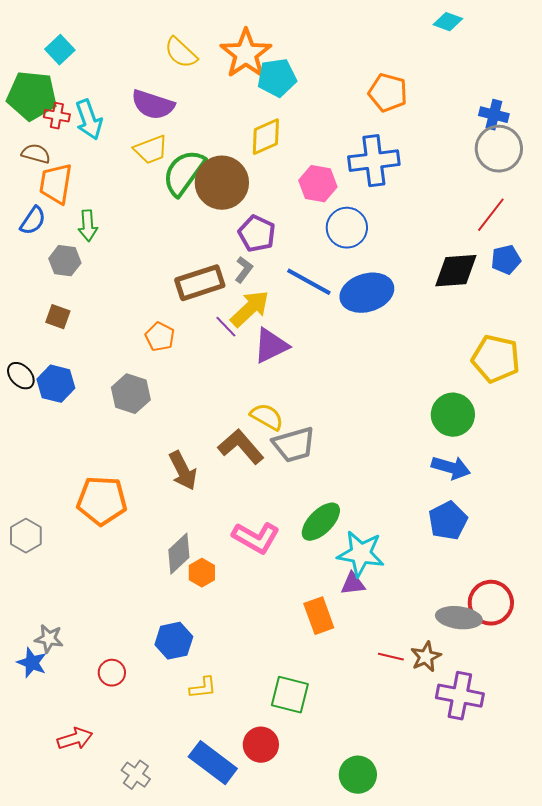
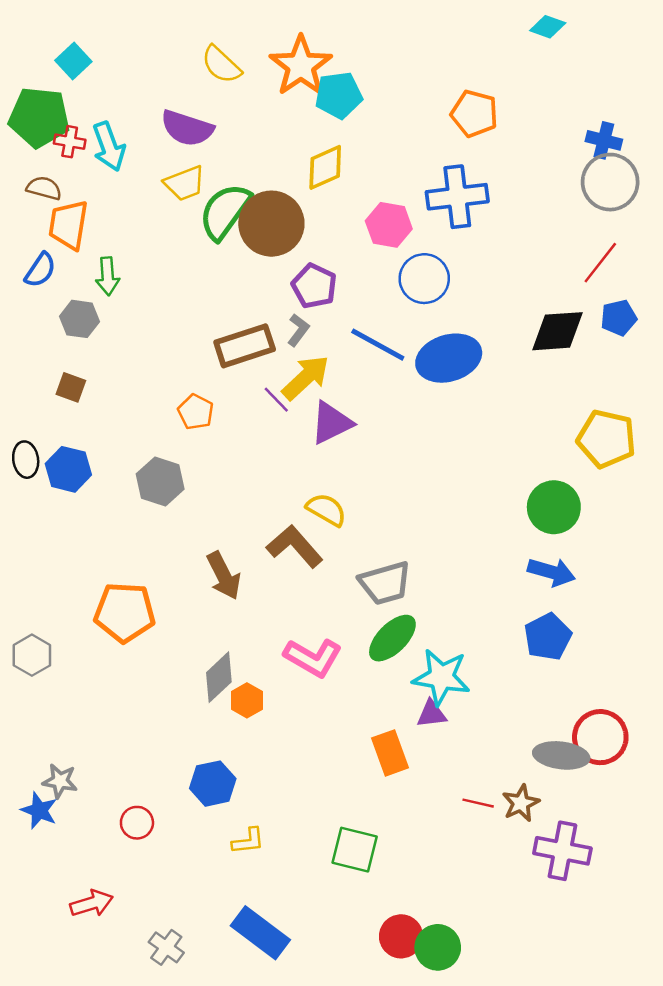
black ellipse: (21, 376) -> (26, 460), turned 36
gray trapezoid: (294, 445) -> (385, 583), moved
red circle: (261, 745) -> (401, 936), moved

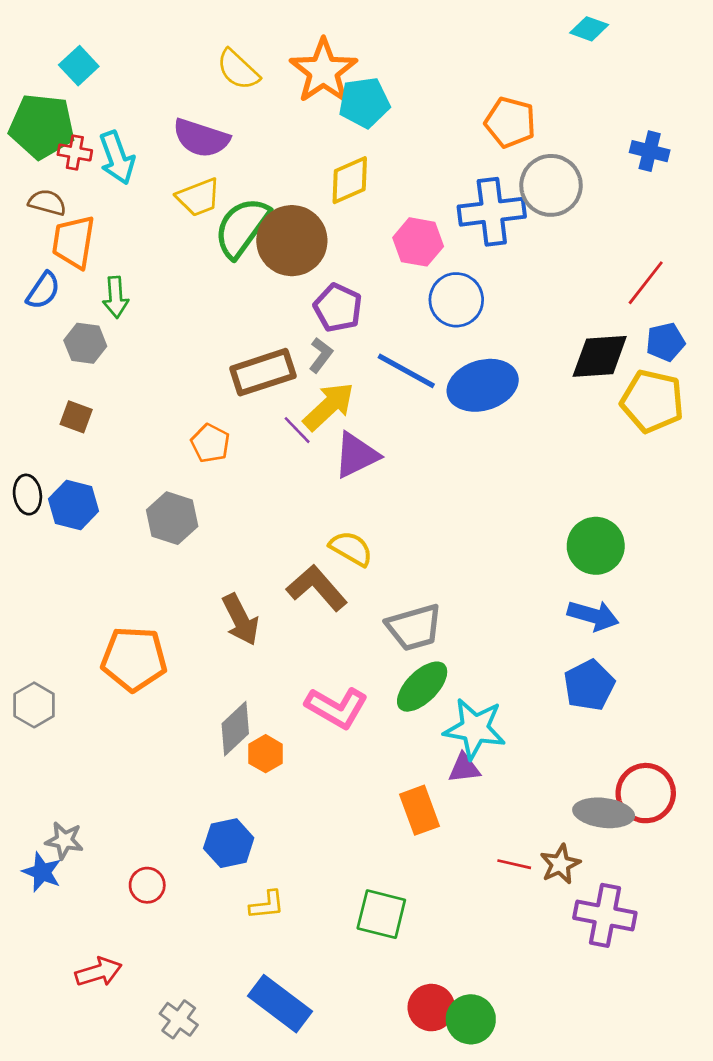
gray circle: (610, 182) -> (551, 185), moved
yellow pentagon: (606, 439) -> (652, 401), moved

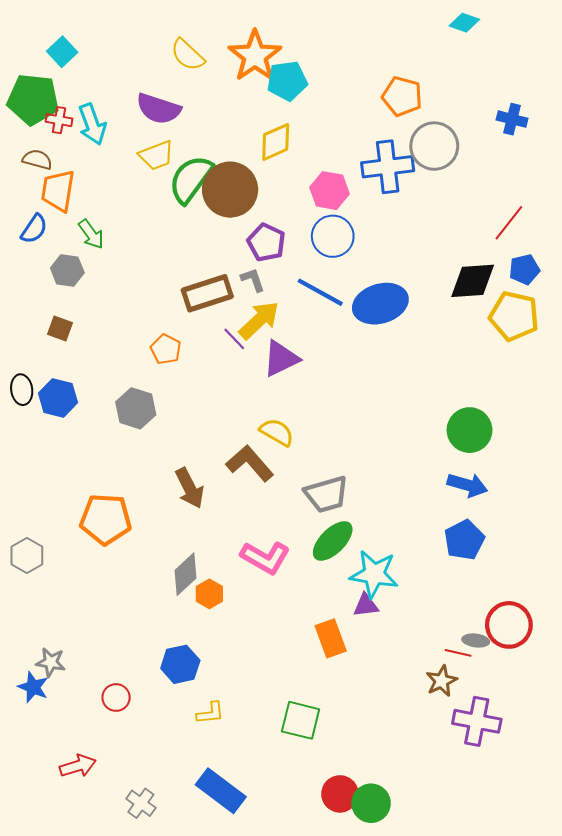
green arrow: (116, 297) -> (91, 234), turned -32
blue circle: (456, 300) -> (333, 236), moved
gray L-shape: (321, 355) -> (253, 280), turned -56
gray ellipse: (604, 813) -> (476, 640), size x0.6
red line: (514, 864) -> (458, 653), moved

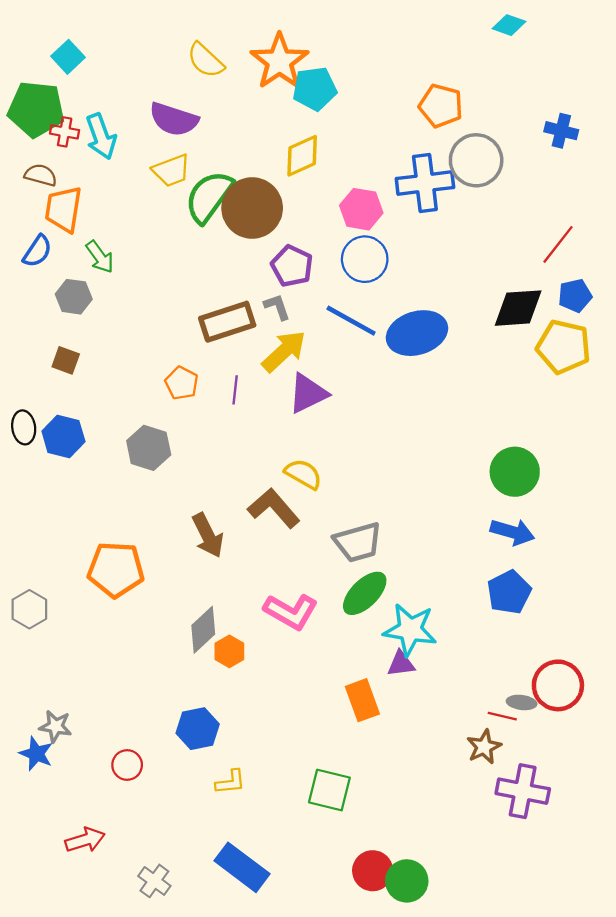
purple line: (234, 339) -> (235, 390), moved, turned 50

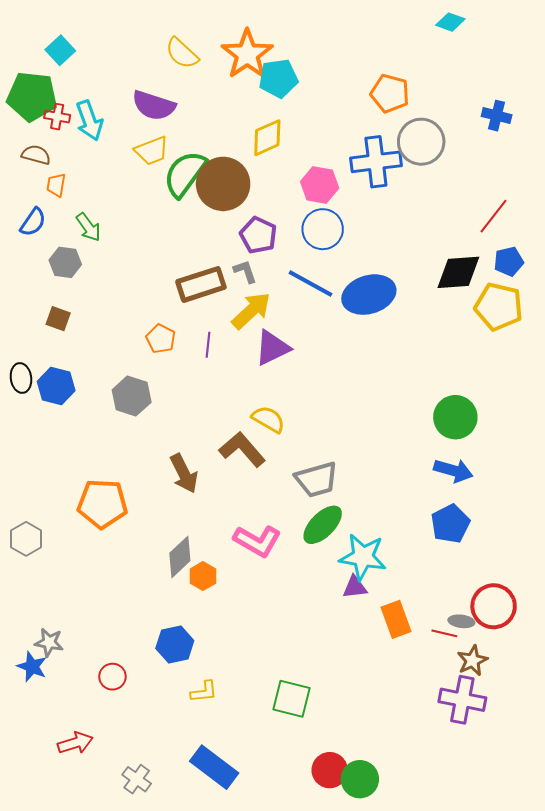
orange trapezoid: (63, 209) -> (56, 185), size x0.6
orange rectangle: (362, 700) -> (396, 619), moved
brown star: (484, 747) -> (472, 661), moved

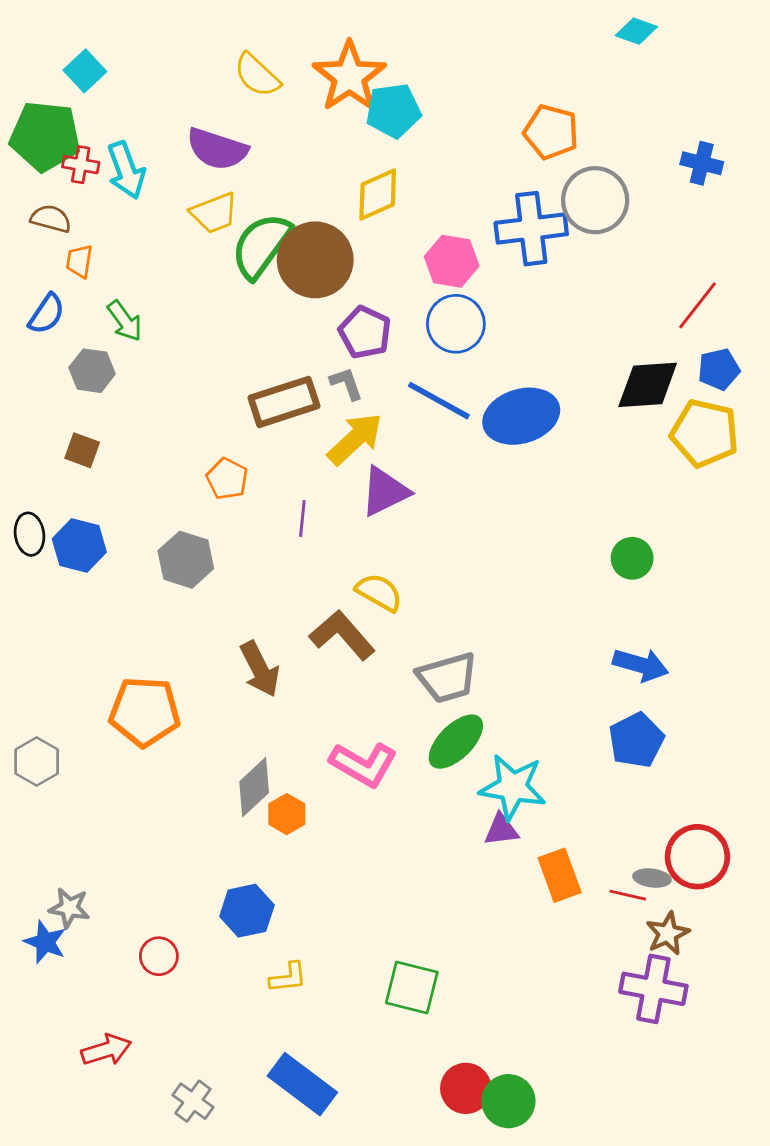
purple line: (208, 345) -> (302, 518), moved
green circle: (455, 417) -> (632, 558), moved, size x0.7

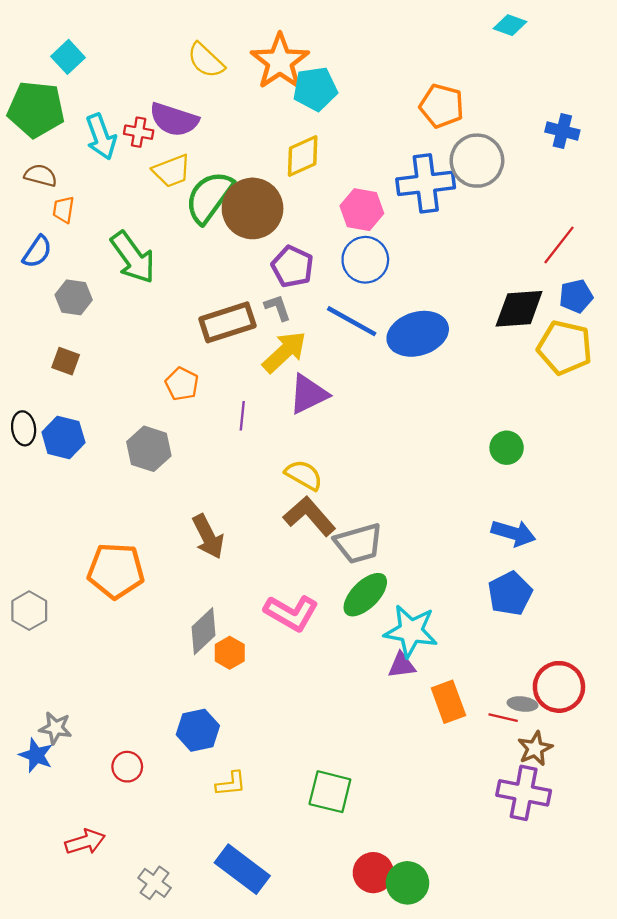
red cross: (81, 165) -> (139, 132), moved
green arrow: (125, 321) -> (133, 257), moved, size x1.6
brown L-shape: (342, 635) -> (309, 516), moved

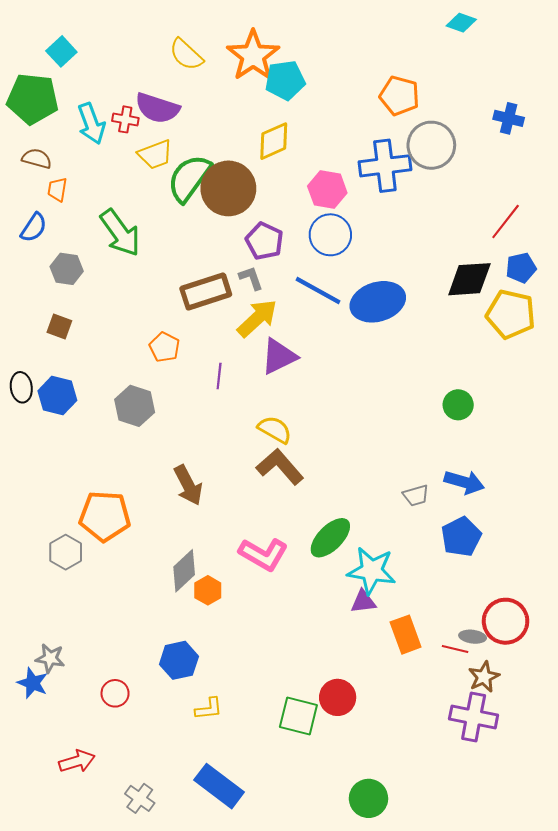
gray trapezoid: (358, 543) -> (416, 495), moved, size x0.6
gray hexagon: (29, 611) -> (66, 552), moved
red circle: (373, 873) -> (338, 697), moved

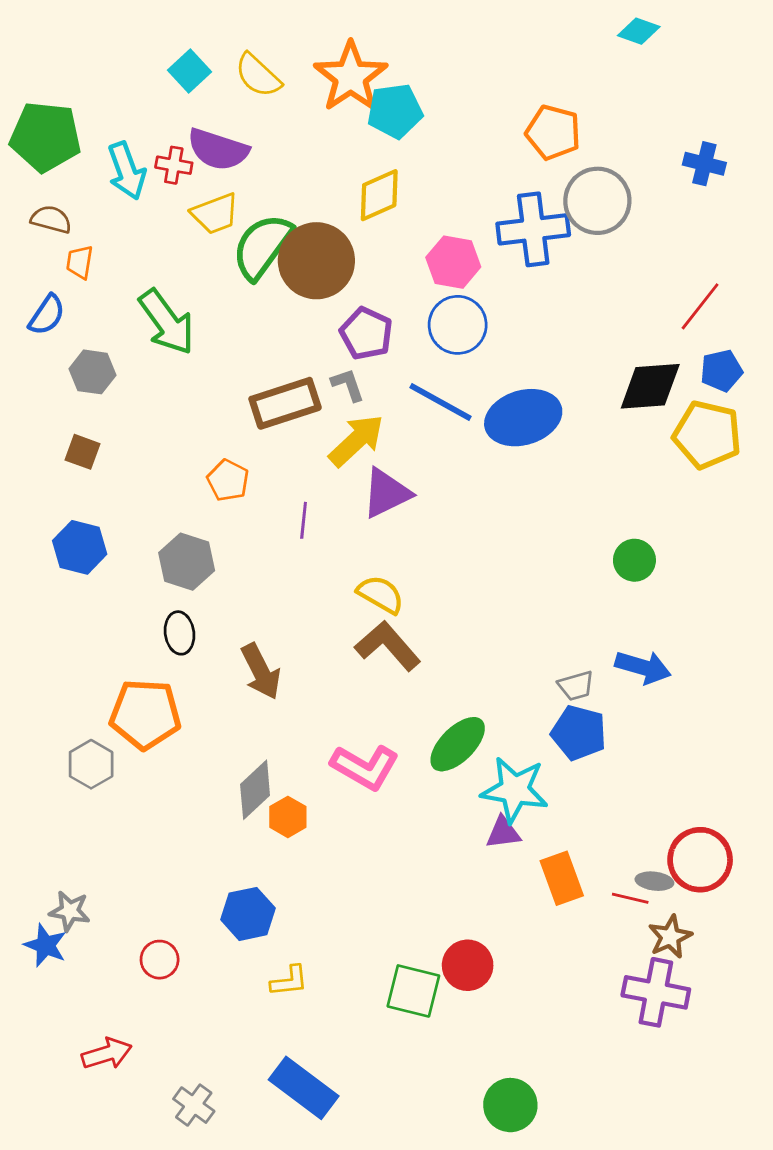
cyan square: (61, 51) -> (189, 71), moved
black ellipse: (21, 387) -> (180, 633), moved
blue pentagon: (461, 537) -> (579, 733), moved, turned -30

